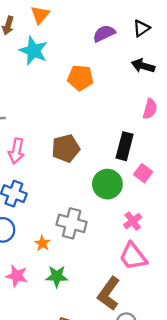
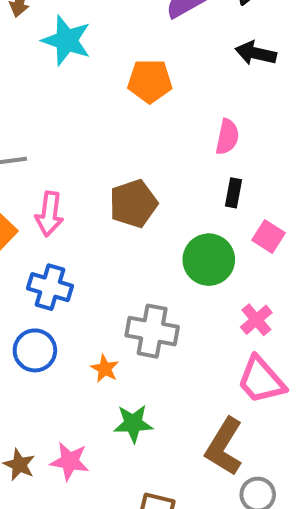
pink semicircle: (150, 109) -> (227, 137), moved
black rectangle: (125, 146) -> (234, 193), size x0.6
pink star: (17, 276) -> (70, 461), moved

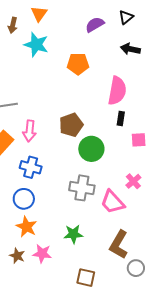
pink semicircle: (227, 137) -> (117, 91), size x1.6
pink square: (268, 237) -> (139, 140), turned -35
green circle: (209, 260) -> (91, 149), moved
orange star: (105, 369) -> (26, 227), moved, size x1.5
pink trapezoid: (261, 380) -> (113, 202), moved

